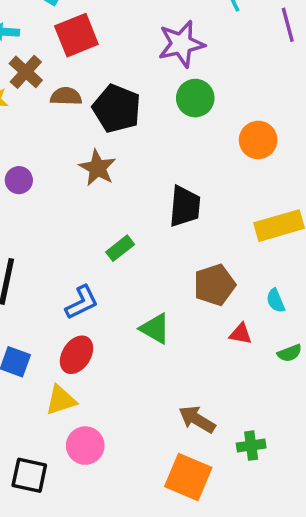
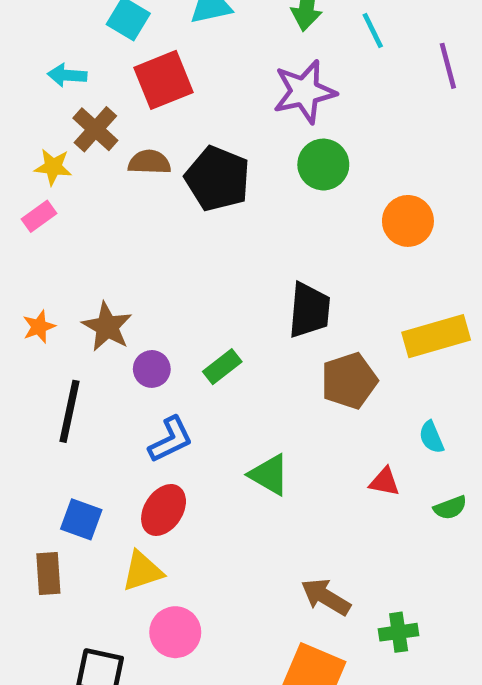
brown star: (97, 168) -> (107, 327), moved
purple circle: (19, 180) -> (152, 369), moved
brown pentagon: (214, 285) -> (349, 381), moved

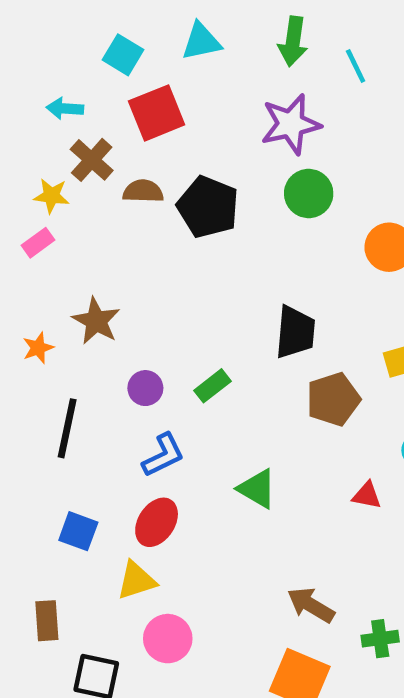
brown star: (107, 327) -> (96, 321), moved
brown rectangle: (48, 573) -> (47, 621), moved

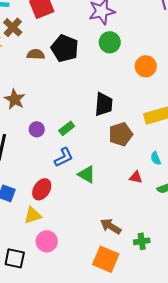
brown semicircle: (143, 191) -> (36, 54), moved
blue L-shape: (163, 455) -> (64, 157), moved

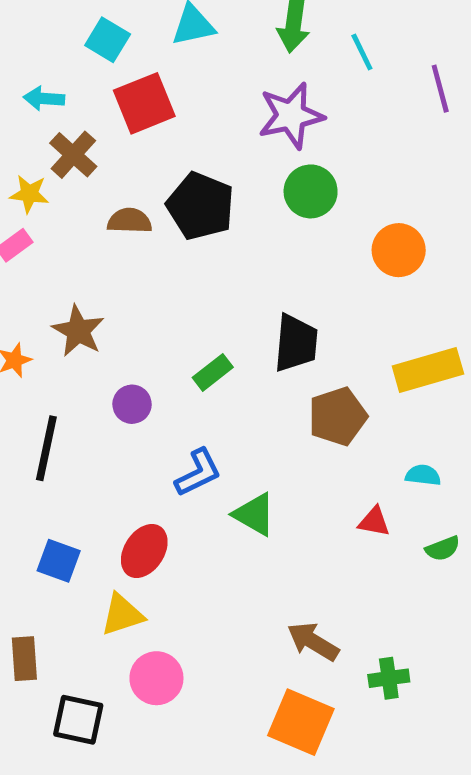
green rectangle: (67, 128) -> (213, 372), moved
cyan semicircle: (156, 158) -> (423, 475), turned 120

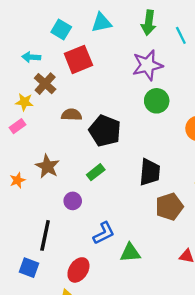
black pentagon: (200, 206) -> (105, 131), moved
green rectangle: (213, 372) -> (96, 172), moved
black line: (46, 448) -> (45, 235), moved
green triangle: (254, 514) -> (130, 253), turned -35
blue square: (59, 561) -> (29, 268), moved

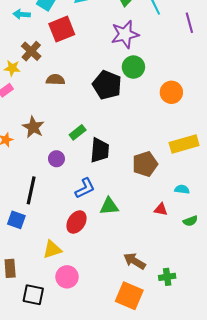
cyan arrow: (31, 57) -> (22, 14), moved
black pentagon: (105, 131) -> (107, 85), moved
black trapezoid: (150, 172) -> (100, 150), moved
red ellipse: (78, 270) -> (76, 222), moved

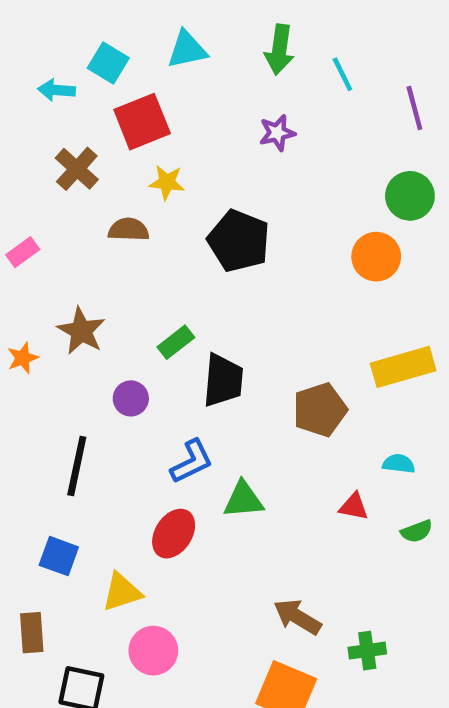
purple star: (125, 34) -> (277, 133), size x0.6
green circle: (133, 67) -> (410, 196), moved
yellow star: (12, 68) -> (167, 182), moved
blue square: (16, 220) -> (59, 556), moved

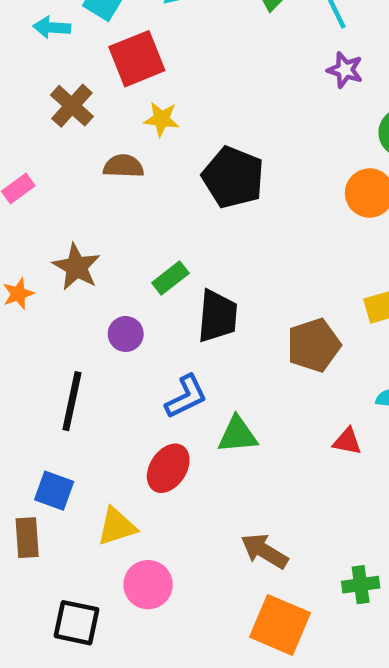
purple star: (277, 133) -> (345, 70), moved, turned 30
brown arrow: (297, 617) -> (264, 551), moved
brown rectangle: (32, 633) -> (27, 538), moved

